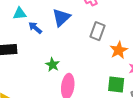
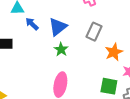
blue triangle: (61, 17) -> (58, 27), moved
green star: (53, 65) -> (61, 49), moved

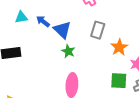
blue arrow: (32, 24) -> (43, 21), moved
blue triangle: (58, 27) -> (62, 30), turned -30

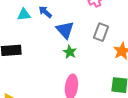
blue arrow: (43, 21) -> (45, 12), moved

